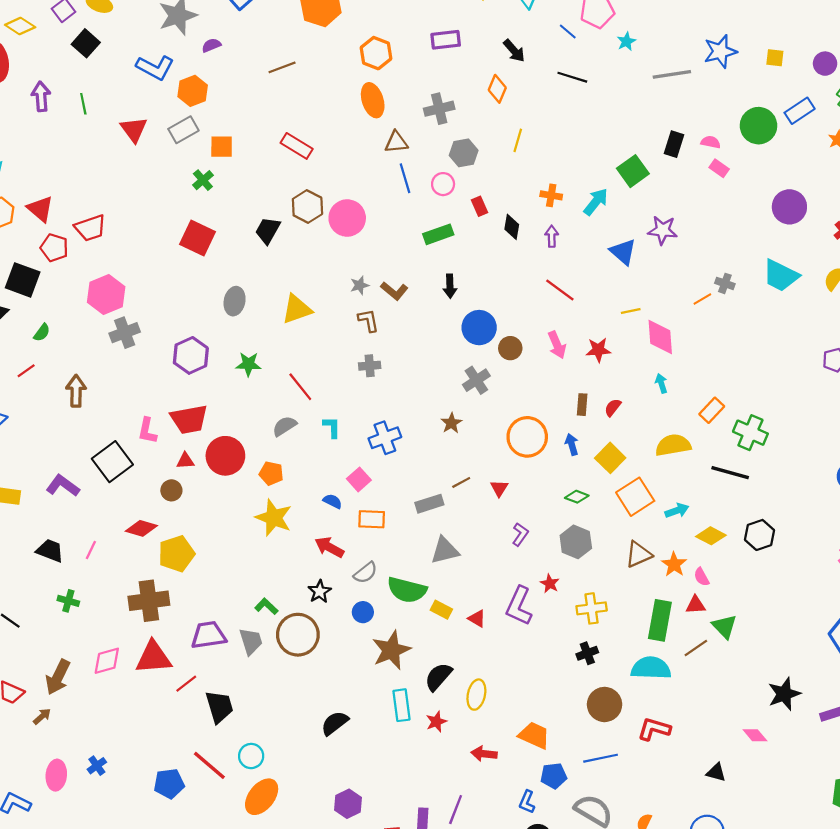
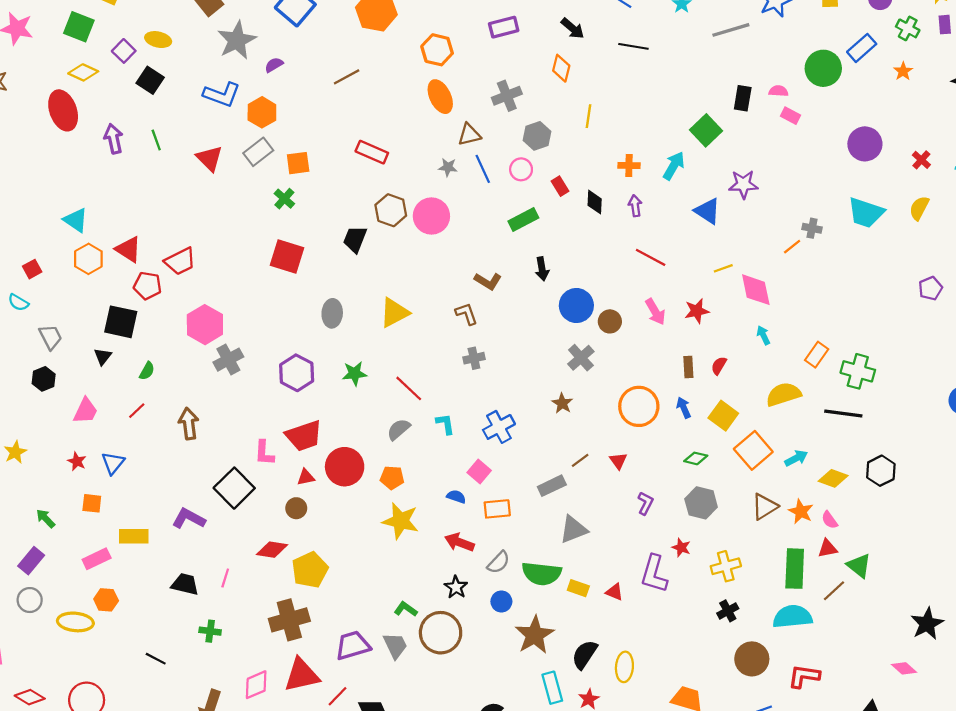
gray star: (360, 285) -> (448, 167), moved, turned 30

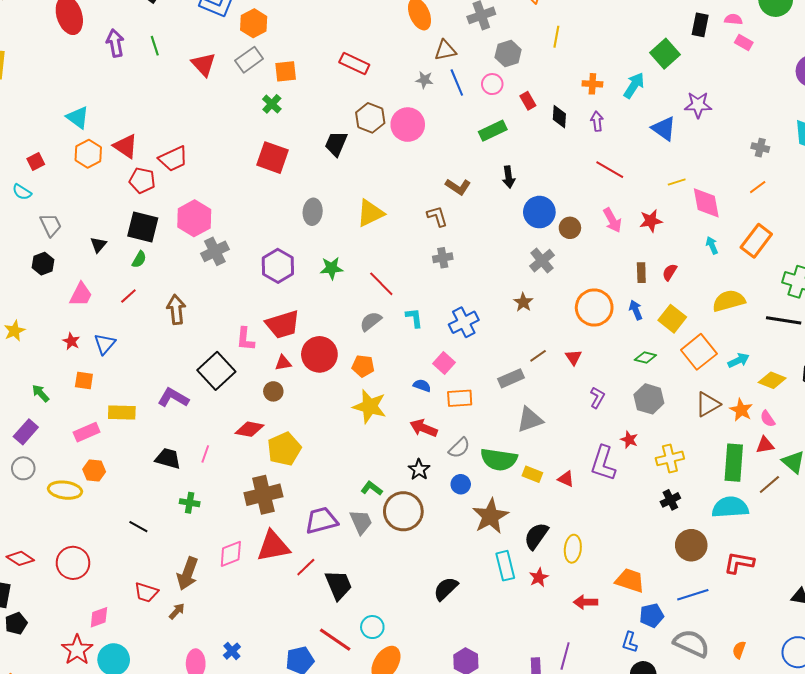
orange line: (792, 247) -> (758, 187), moved
black square: (121, 322) -> (143, 227), moved
orange rectangle: (817, 355) -> (756, 241), moved, size x1.4

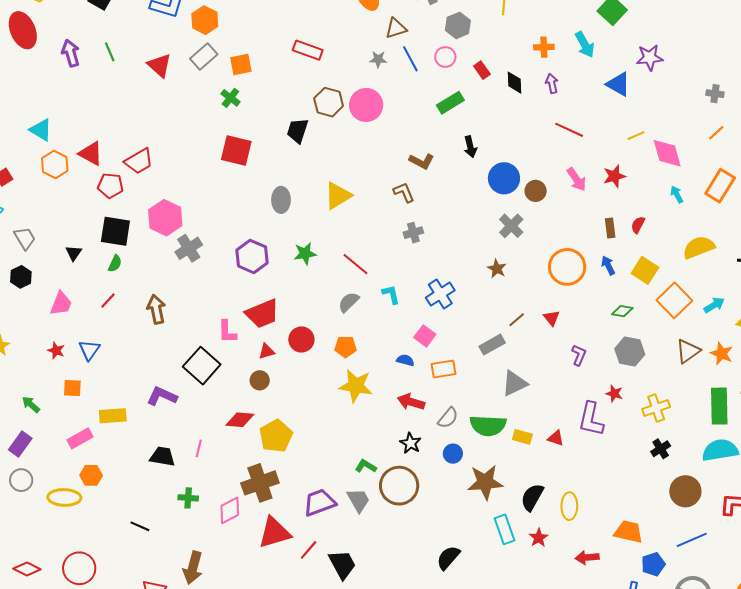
cyan arrow: (634, 85) -> (585, 45), turned 124
red circle: (319, 354) -> (301, 339), size x0.7
brown star: (490, 516) -> (485, 482), turned 30
pink diamond: (231, 554) -> (230, 510), moved

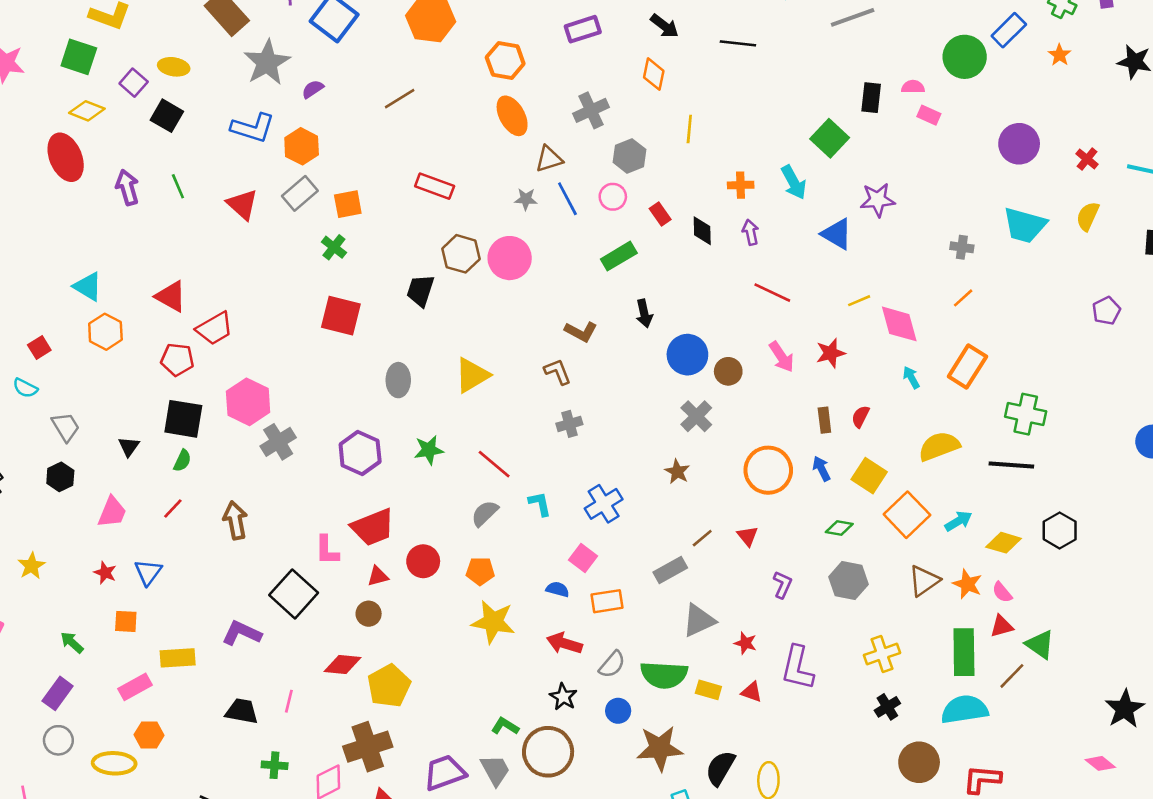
red triangle: (91, 153) -> (171, 296), moved
red star: (614, 393) -> (745, 643), moved

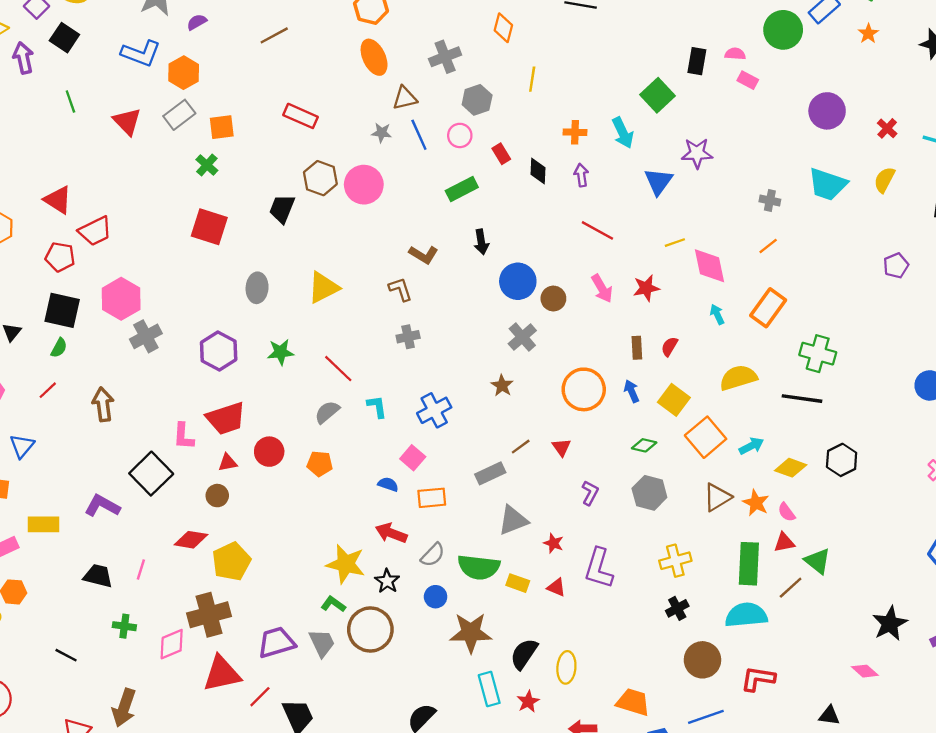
purple arrow: (127, 187) -> (23, 58), moved
blue triangle: (837, 234) -> (658, 181), turned 32
yellow star: (493, 622) -> (346, 564), moved

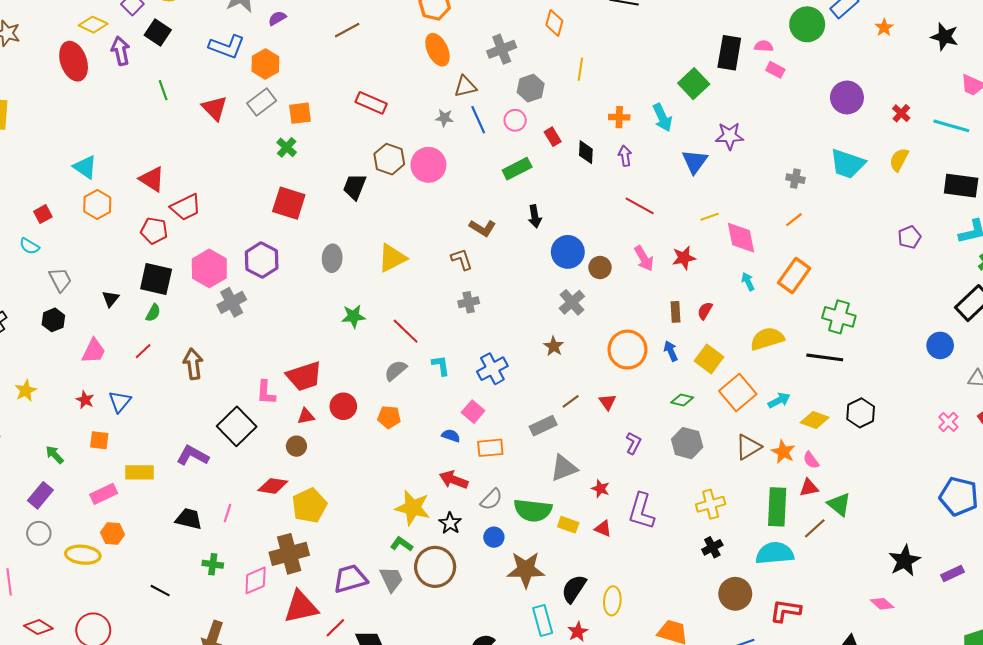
black rectangle: (697, 61) -> (729, 53), size x1.4
purple hexagon: (219, 351) -> (262, 260), moved

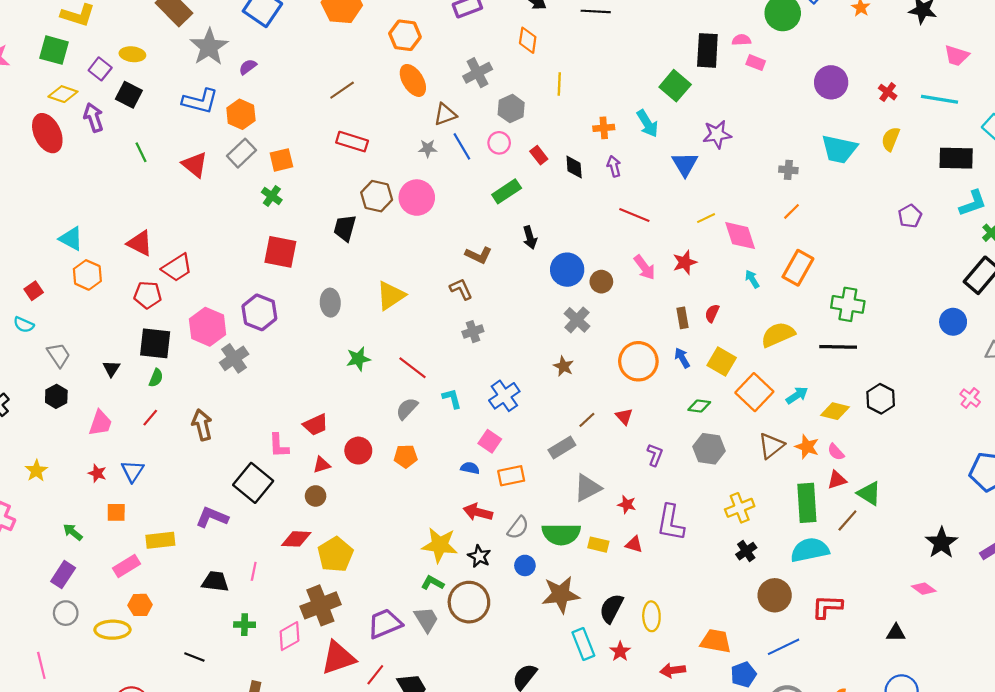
brown line: (347, 30) -> (342, 90), moved
red trapezoid: (304, 376) -> (315, 425), size x0.7

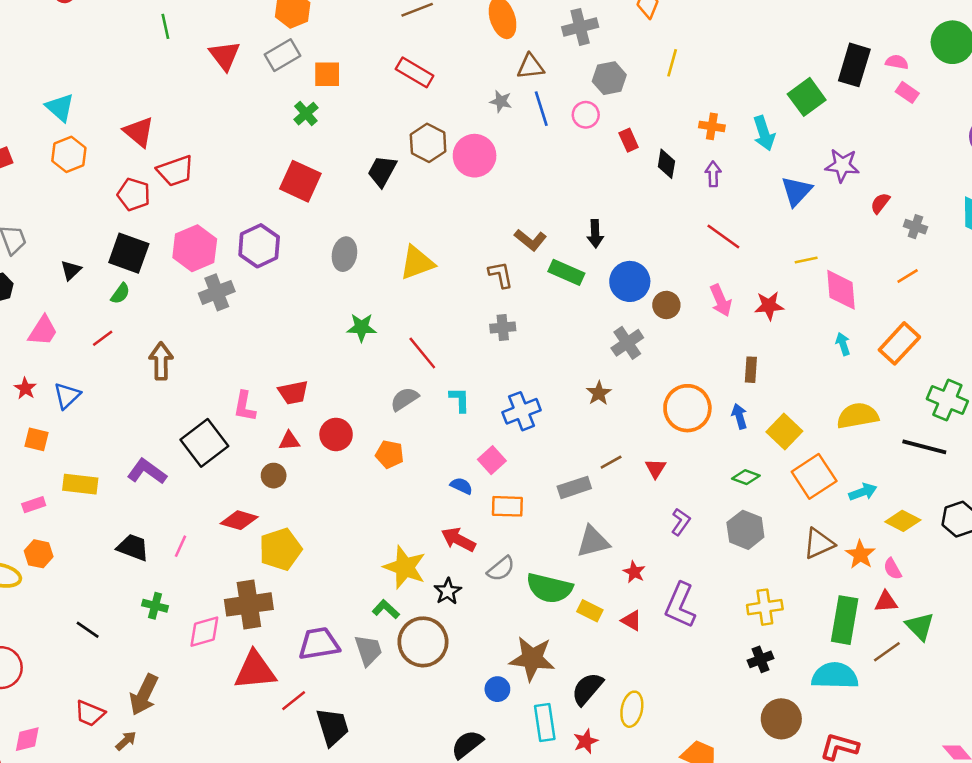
green rectangle: (507, 191) -> (566, 272), moved, turned 44
red semicircle: (712, 313) -> (880, 203), moved
blue circle: (525, 565) -> (497, 689), moved
pink rectangle: (126, 566) -> (34, 505), size x0.7

